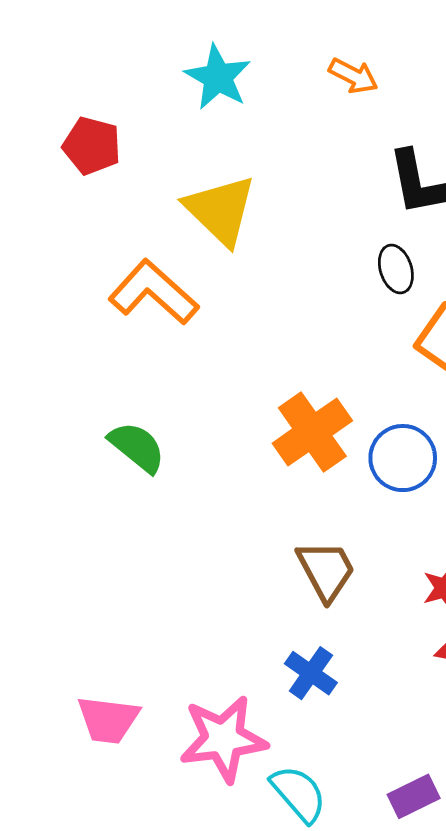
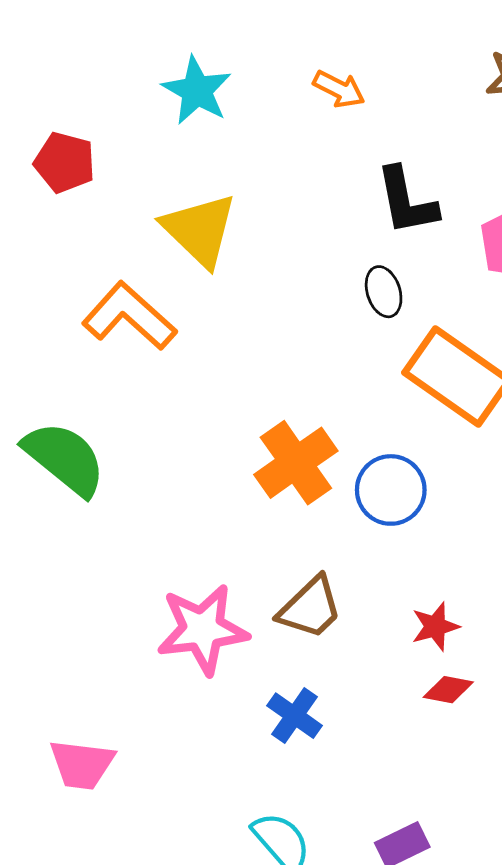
green semicircle: (137, 447) -> (65, 458), moved, size x1.4
brown trapezoid: (326, 570) -> (310, 608), turned 74
pink star: (223, 739) -> (203, 629), moved

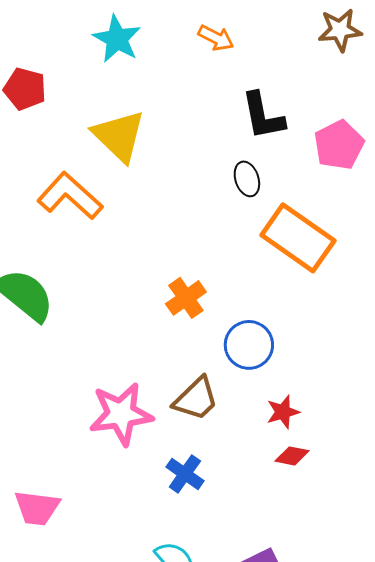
orange cross: (296, 463) -> (186, 298), size x0.7
blue circle: (391, 490) -> (249, 345), moved

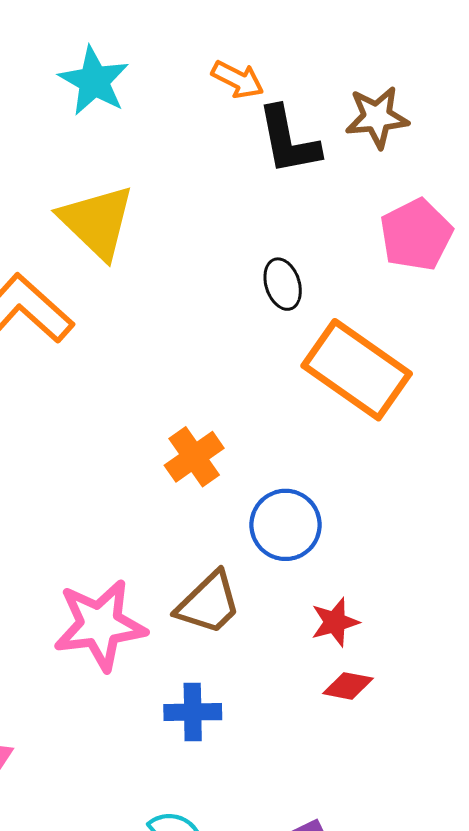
brown star: (340, 30) -> (377, 117), moved
black L-shape: (263, 116) -> (288, 140), moved
blue cross: (185, 474) -> (193, 712), turned -36

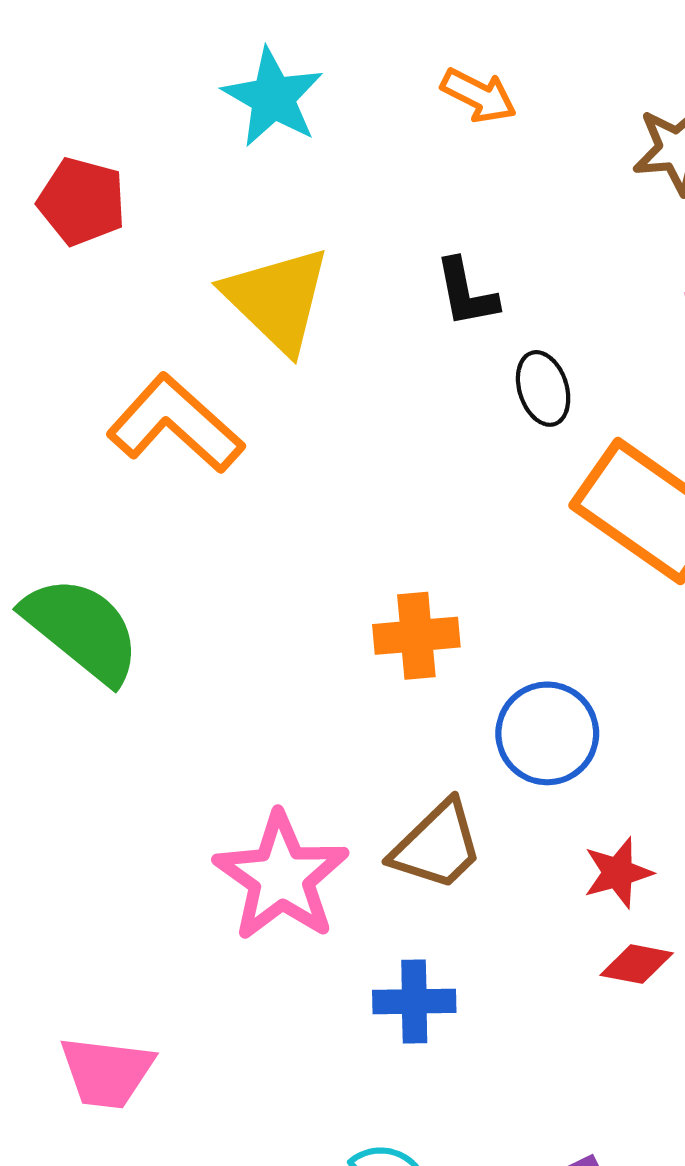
black L-shape: (288, 140) -> (466, 293), moved, size x0.7
orange cross: (194, 457) -> (416, 636), turned 30
pink star: (100, 625) -> (281, 877), turned -30

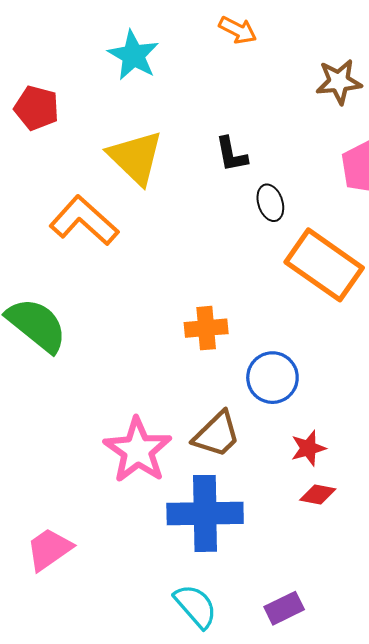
orange arrow: (479, 95) -> (238, 30), moved
blue cross: (414, 1001) -> (205, 513), size x1.8
pink trapezoid: (107, 1072) -> (49, 549), turned 138

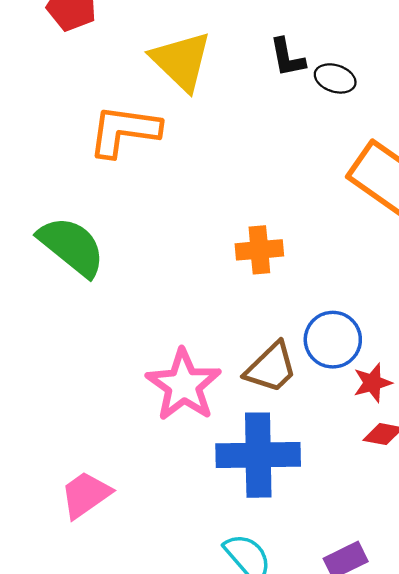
black ellipse: (270, 203) -> (335, 78), moved, turned -54
orange L-shape: (84, 221) -> (124, 131), turned -34
blue circle: (272, 378) -> (333, 340), moved

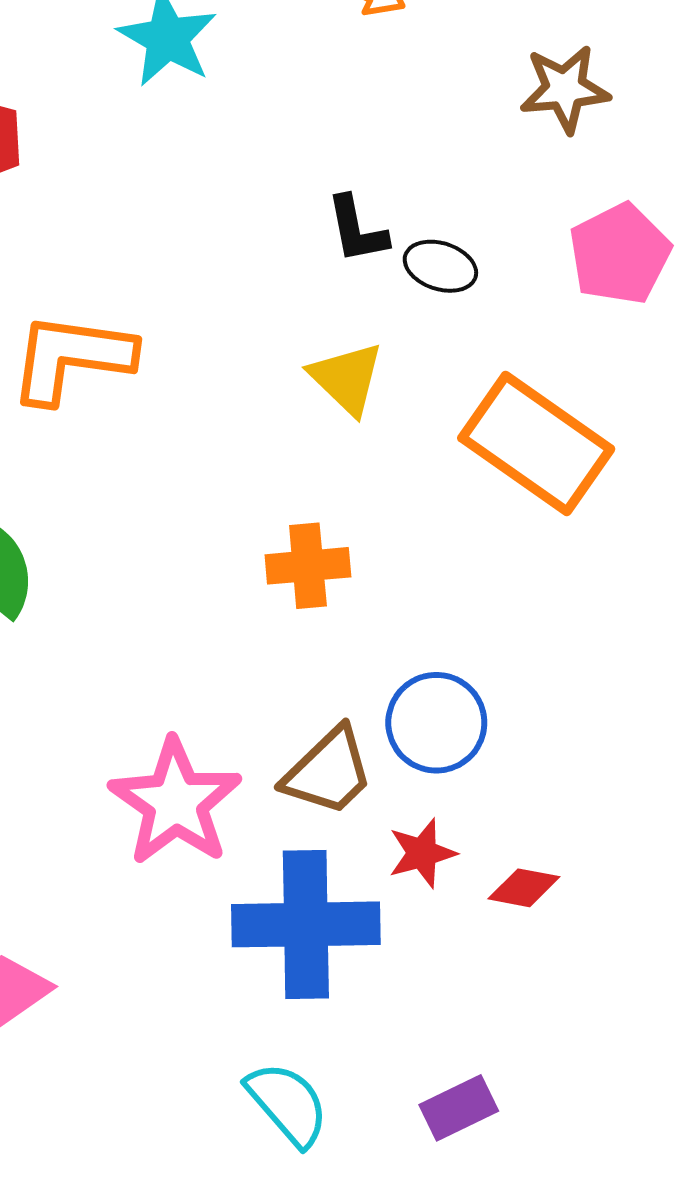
yellow triangle: (181, 61) -> (347, 378), moved, size x0.7
red star: (372, 383) -> (422, 853), moved

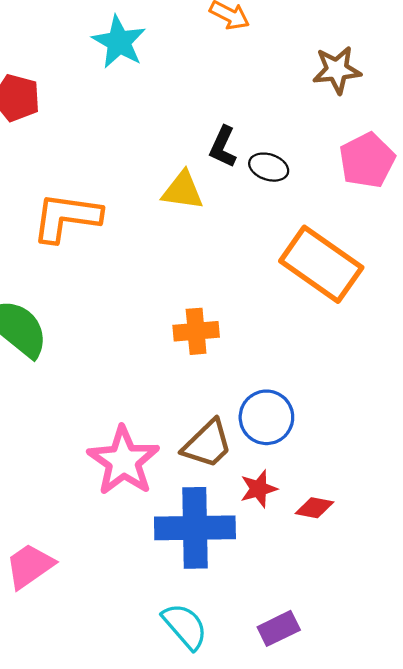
black L-shape: (357, 230) -> (223, 147), turned 36
yellow triangle: (347, 378) -> (183, 191), moved, turned -36

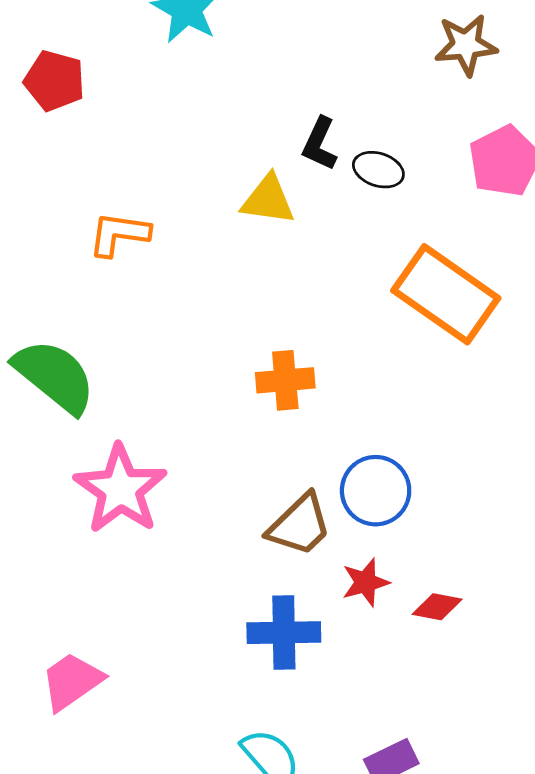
orange L-shape: (66, 217) -> (119, 234), size x0.7
pink star: (123, 461) -> (120, 489), moved
blue cross: (195, 528) -> (284, 633), size x0.7

